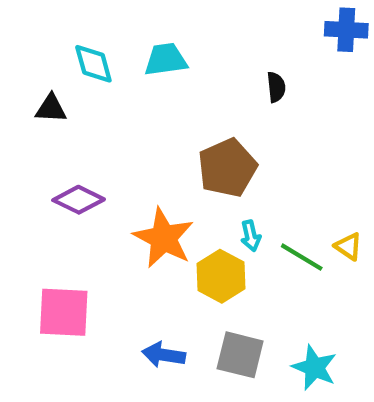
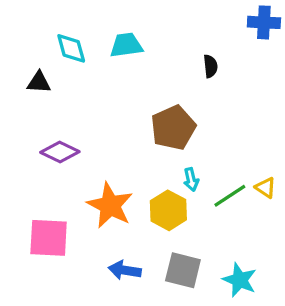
orange star: (164, 238) -> (110, 205), moved
green line: (302, 257) -> (230, 196), turned -64

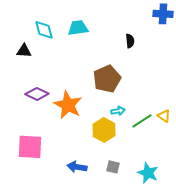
cyan arrow: (191, 180) -> (118, 111), turned -88
orange star: (110, 205) -> (68, 105), moved
gray square: (183, 270) -> (113, 167), size x0.6

